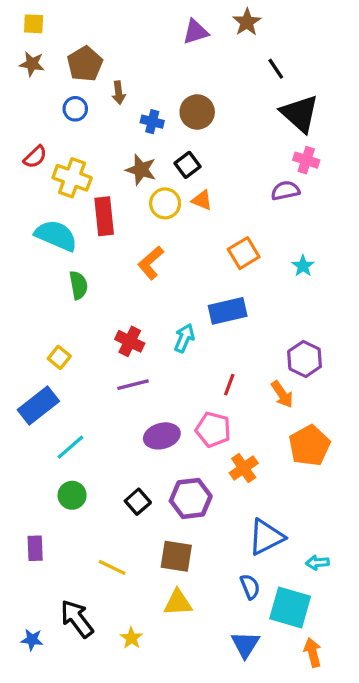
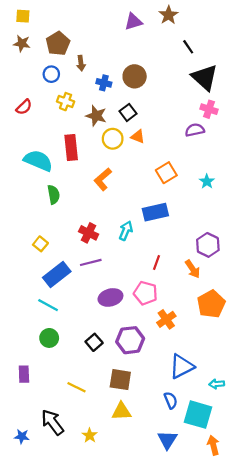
yellow cross: (72, 178) -> (66, 102), moved, size x0.7
blue rectangle: (38, 405) -> (57, 274), moved
cyan line: (70, 447) -> (48, 305), turned 70

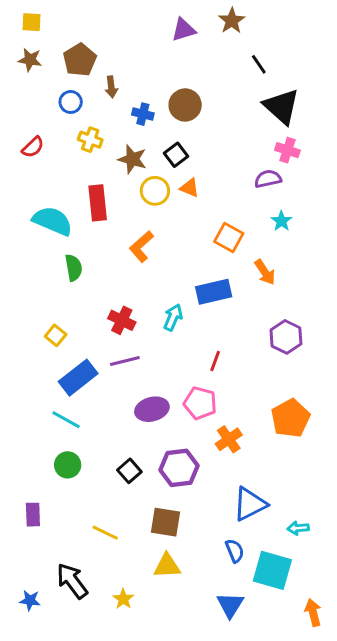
orange square: (166, 173) -> (229, 238), turned -30
cyan star: (207, 181) -> (281, 221), moved
orange arrow: (193, 269) -> (265, 272), moved
orange arrow: (213, 445) -> (313, 612), moved

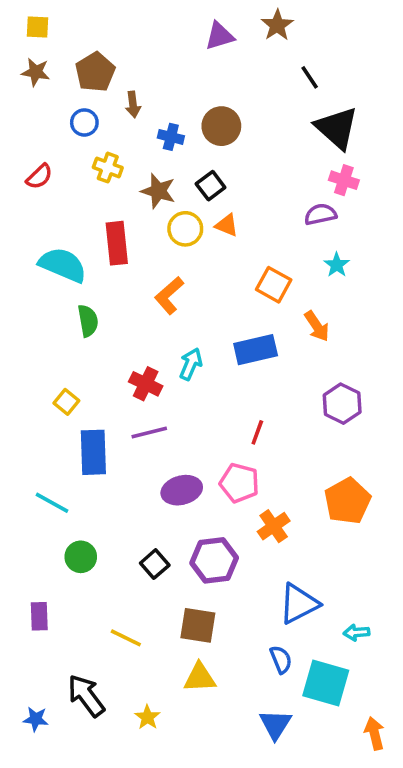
cyan arrow: (173, 317) -> (191, 364), moved
blue rectangle: (78, 378) -> (93, 452), turned -54
cyan line: (66, 420) -> (52, 503), moved

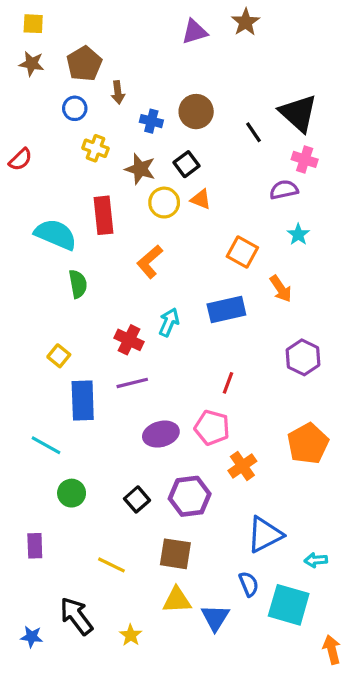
black line: (310, 77) -> (254, 132), moved
red semicircle: (39, 177) -> (20, 159), moved
blue triangle: (275, 724) -> (215, 618), moved

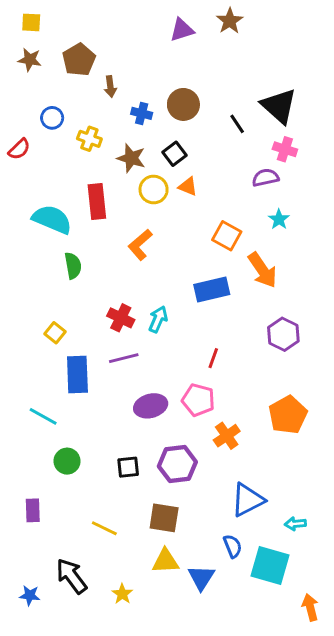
blue circle: (75, 108) -> (52, 118), moved
orange arrow: (281, 289) -> (263, 270), size x1.4
cyan arrow: (169, 322) -> (158, 319), moved
black square: (137, 499) -> (128, 467), turned 35

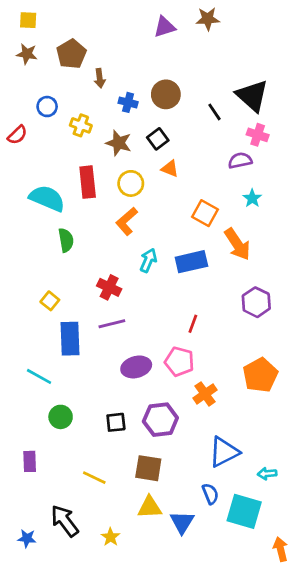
brown star: (230, 21) -> (208, 19), turned 30
yellow circle: (154, 190) -> (131, 183), moved
cyan arrow: (158, 319) -> (148, 260), moved

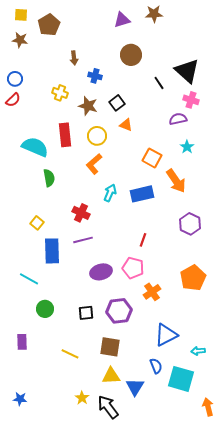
brown pentagon: (71, 54) -> (49, 25), moved
brown circle: (166, 94) -> (131, 55), moved
blue circle: (47, 107) -> (15, 79), moved
black arrow: (65, 521) -> (108, 407), moved

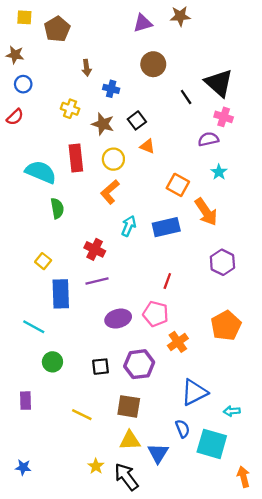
brown star: (20, 40) -> (15, 55), moved
blue circle: (15, 79) -> (23, 84), moved

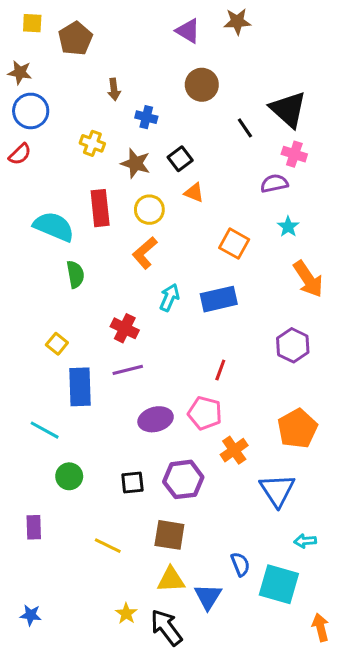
purple triangle: (143, 23) -> (188, 31), turned 48
blue circle: (23, 84) -> (31, 111), size x1.5
orange arrow: (206, 212) -> (308, 279), moved
blue triangle: (194, 392) -> (277, 490), moved, turned -36

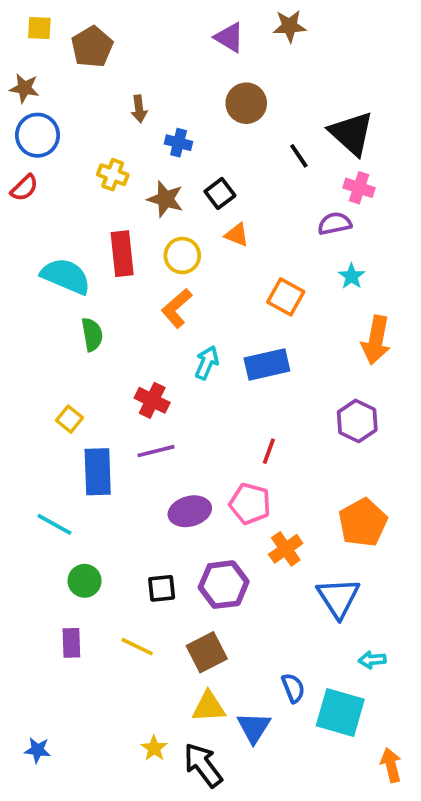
orange arrow: (308, 279) -> (376, 340), turned 45
purple rectangle: (34, 527) -> (71, 643), moved
brown square: (169, 535) -> (207, 652), turned -36
yellow line: (108, 546) -> (137, 647), moved

